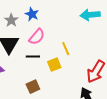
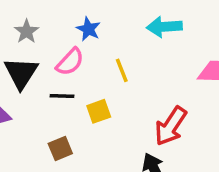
blue star: (32, 14) -> (88, 29), moved
yellow line: (66, 49) -> (122, 70), moved

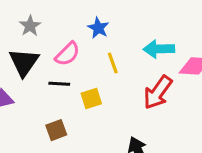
cyan arrow: (164, 27) -> (159, 49), moved
blue star: (88, 29) -> (98, 28), moved
red arrow: (171, 126) -> (158, 92), moved

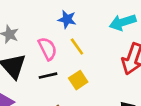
pink semicircle: (67, 54) -> (48, 49), turned -55
yellow line: (113, 63) -> (77, 47), moved

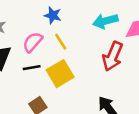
pink semicircle: (48, 49) -> (33, 42), turned -115
yellow square: (78, 80) -> (60, 74), size x1.5

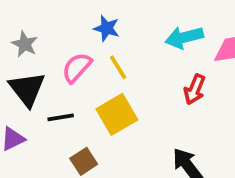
red arrow: (113, 56) -> (195, 89), size x0.7
black line: (32, 68) -> (61, 117), moved

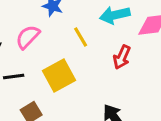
yellow line: (118, 67) -> (81, 37), moved

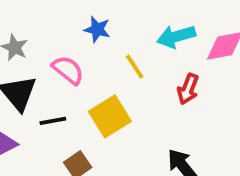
pink semicircle: (28, 37) -> (68, 70), turned 88

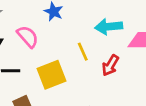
yellow line: (135, 67) -> (83, 52), moved

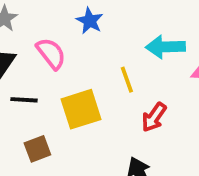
red arrow: (110, 65) -> (154, 117), moved

